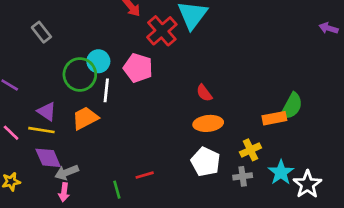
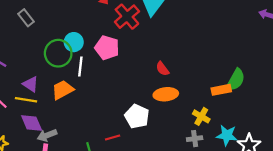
yellow cross: (251, 150) -> (201, 116), turned -35
white pentagon: (206, 162) -> (137, 116), moved
cyan star: (281, 172) -> (227, 135), turned -30

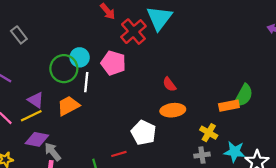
gray rectangle: (26, 18) -> (19, 35), moved
yellow line: (26, 100) -> (31, 116), turned -35
purple diamond: (32, 123) -> (37, 139), turned -55
gray arrow: (47, 135) -> (53, 152), turned 72

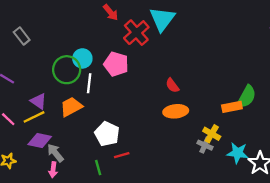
white pentagon: (144, 133) -> (107, 134), moved
gray cross: (202, 155) -> (205, 145), moved, turned 32

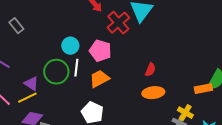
green circle: (67, 70) -> (56, 72), moved
red semicircle: (172, 85) -> (150, 70), turned -120
orange trapezoid: (71, 107) -> (99, 79), moved

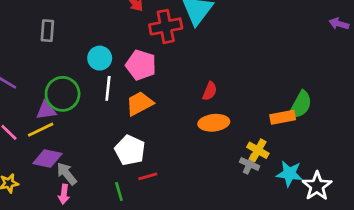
red cross: (118, 23) -> (166, 26), turned 30
gray rectangle: (16, 26) -> (47, 31), moved, turned 42
green circle: (56, 72) -> (63, 94), moved
purple triangle: (31, 84) -> (46, 110), turned -42

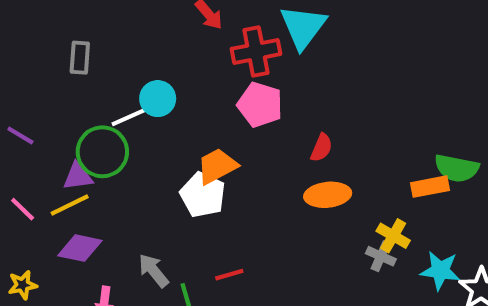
pink pentagon: (141, 65) -> (260, 105), moved
white line: (108, 88) -> (129, 117), moved, turned 60
green semicircle: (300, 105) -> (457, 168), turned 72
white pentagon: (130, 150) -> (203, 195), moved
gray arrow: (67, 174) -> (154, 271), moved

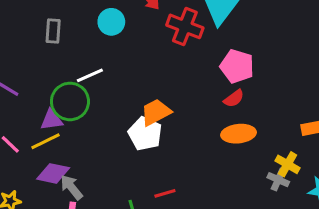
red cross: (256, 51) -> (185, 26), turned 32
cyan circle: (158, 99) -> (111, 22), moved
pink pentagon: (260, 105) -> (237, 66), moved
red semicircle: (321, 148) -> (234, 98), turned 30
gray arrow: (154, 271) -> (72, 187), moved

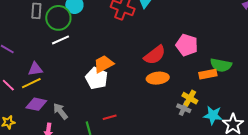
pink pentagon: (237, 66) -> (187, 45), moved
red semicircle: (234, 98) -> (155, 55), size x1.6
green circle: (70, 101) -> (58, 18), moved
gray arrow: (72, 187) -> (60, 111), moved

